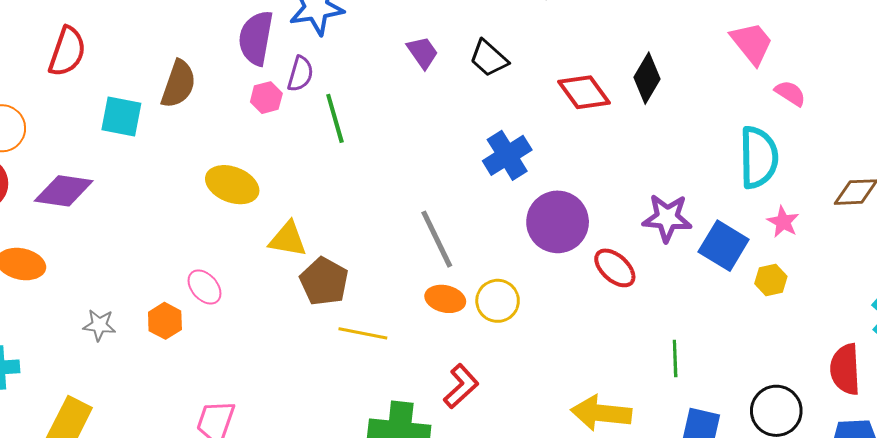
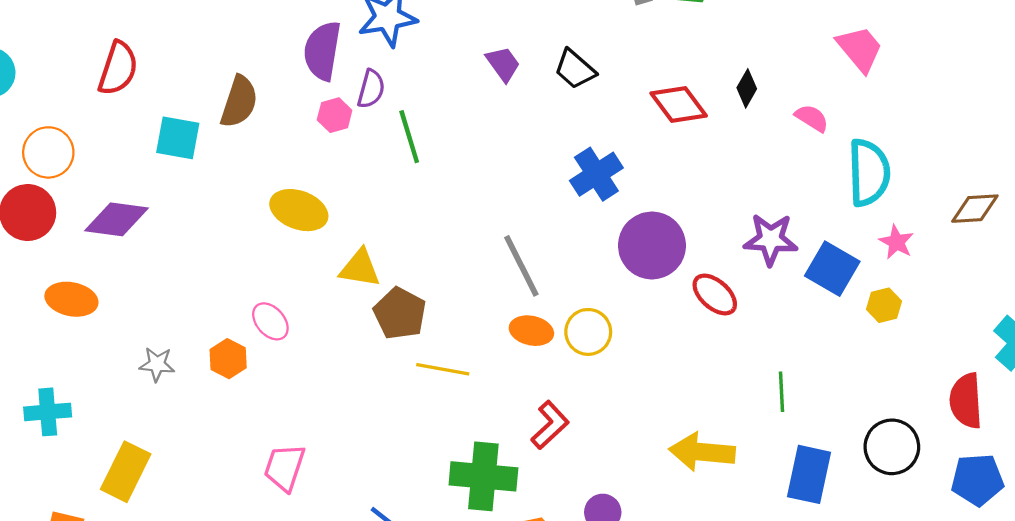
black diamond: (647, 78) -> (747, 88), size x0.7
pink semicircle: (790, 93) -> (812, 118), moved

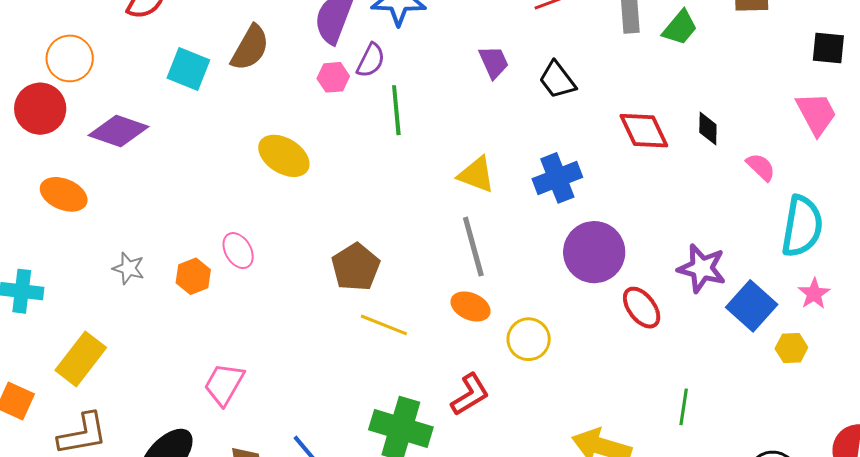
black diamond: (747, 88) -> (708, 128), turned -40
yellow triangle: (360, 268) -> (476, 175), moved
yellow circle: (588, 332) -> (529, 339), moved

